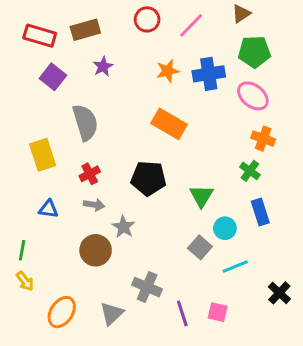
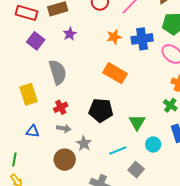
gray square: (200, 247) -> (136, 170), moved
cyan line: (235, 266) -> (118, 151), moved

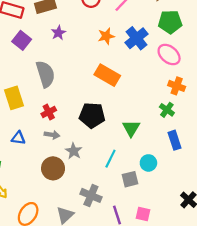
blue cross: (142, 39) -> (137, 38), turned -30
cyan circle: (153, 144) -> (148, 163), moved
cyan line: (118, 151) -> (110, 159), turned -42
gray square: (136, 170) -> (130, 179), turned 35

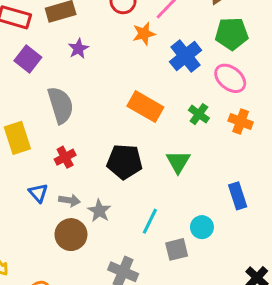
orange star: (106, 36) -> (144, 34), moved
green cross: (167, 110) -> (199, 114), moved
green triangle: (131, 128) -> (178, 162), moved
gray arrow: (52, 135) -> (69, 200), moved
blue triangle: (18, 138) -> (38, 193), moved, turned 40

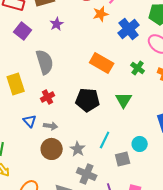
gray star: (99, 211) -> (78, 149), moved

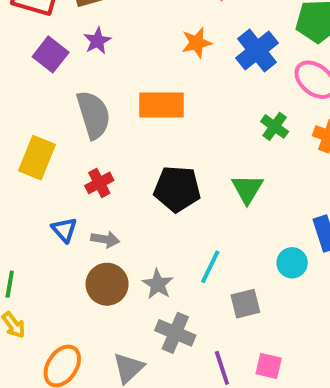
orange star: (101, 14) -> (197, 43), moved
purple star: (57, 24) -> (97, 41), moved
orange rectangle: (102, 63) -> (162, 105), moved, turned -30
yellow rectangle: (16, 84) -> (37, 158), turned 40
cyan circle: (140, 144) -> (292, 263), moved

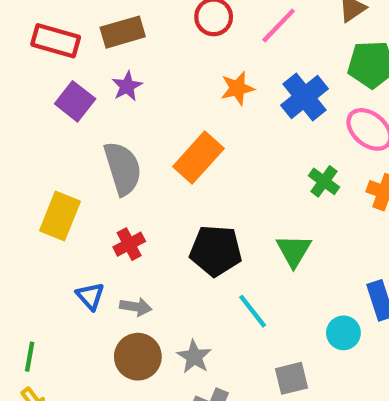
orange rectangle: (162, 105) -> (198, 158), turned -48
cyan line: (210, 267) -> (253, 311), moved, turned -64

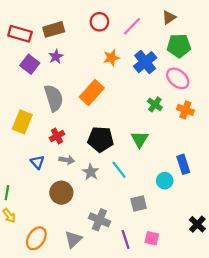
gray arrow: (136, 307) -> (67, 160), moved
gray star: (194, 357) -> (91, 172), moved

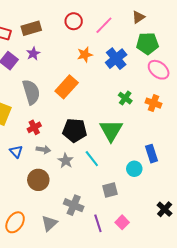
pink ellipse: (178, 78) -> (159, 70), moved
green triangle: (140, 139) -> (111, 130), size x1.4
pink square: (152, 238) -> (122, 222), turned 32

